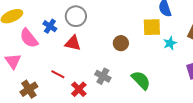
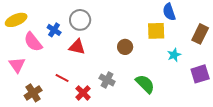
cyan star: (170, 43) -> (174, 55), moved

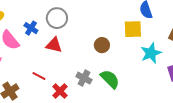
cyan star: (174, 55) -> (151, 53), size x1.5
green semicircle: (145, 84) -> (110, 79), moved

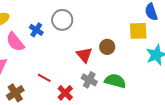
red triangle: (54, 45) -> (84, 55), moved, turned 36
green semicircle: (110, 79) -> (115, 81), turned -30

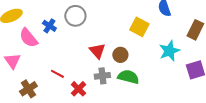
yellow square: (138, 31) -> (139, 27), moved, turned 30
brown circle: (107, 47) -> (120, 55), moved
gray cross: (89, 80) -> (102, 76), turned -35

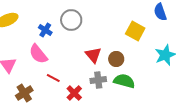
pink semicircle: (28, 38) -> (38, 54), moved

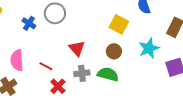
pink semicircle: (38, 54) -> (17, 60), moved, turned 35
brown circle: (116, 59) -> (114, 51), moved
red line: (53, 78) -> (46, 66), moved

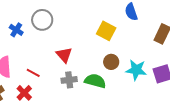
cyan star: (149, 48) -> (136, 70), moved, turned 30
brown circle: (114, 51) -> (111, 62), moved
red cross: (58, 86) -> (24, 93), moved

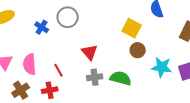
brown circle: (111, 62) -> (138, 50), moved
red line: (33, 73) -> (59, 70), turned 32
red cross: (24, 93) -> (50, 90), turned 35

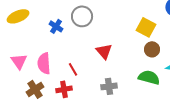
gray cross: (95, 77) -> (109, 86), moved
green semicircle: (121, 78) -> (149, 77), moved

